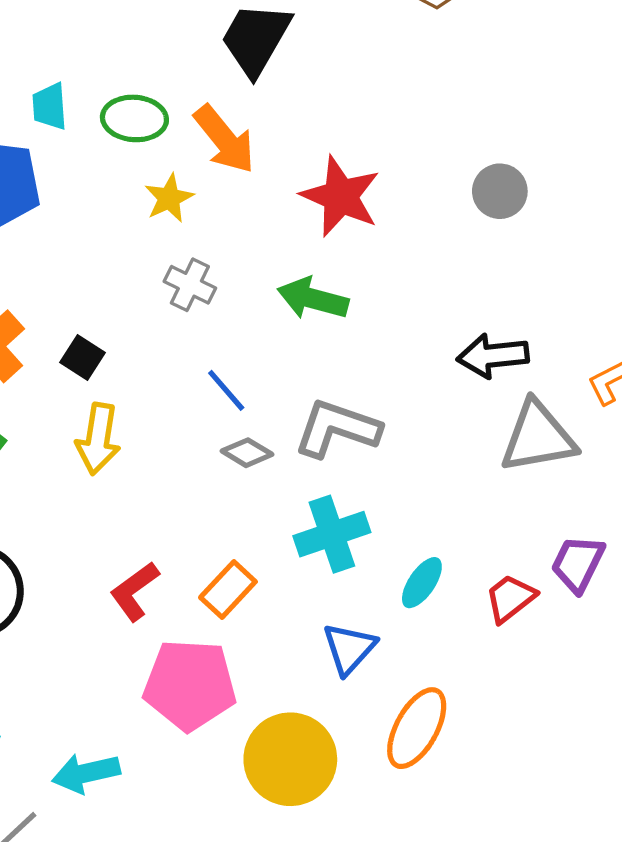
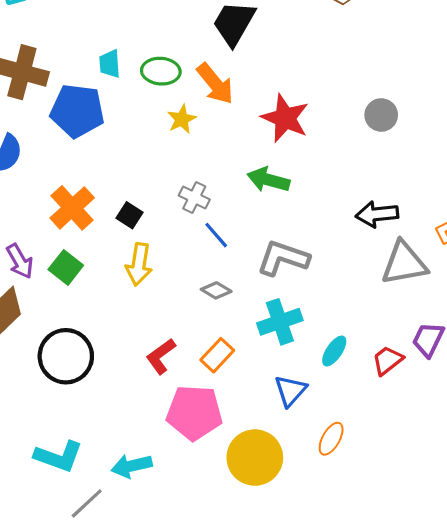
gray cross: (190, 285) -> (194, 197), moved
gray diamond: (247, 453) -> (216, 290), moved
orange ellipse: (417, 728) -> (331, 439), size x0.7

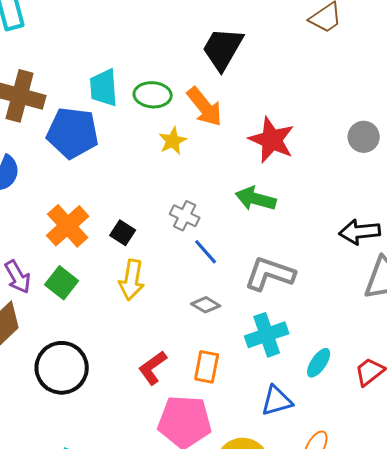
cyan trapezoid: (110, 64) -> (104, 88), size x1.4
orange rectangle: (217, 355) -> (207, 367), turned -32
blue triangle: (290, 391) -> (277, 401), turned 32

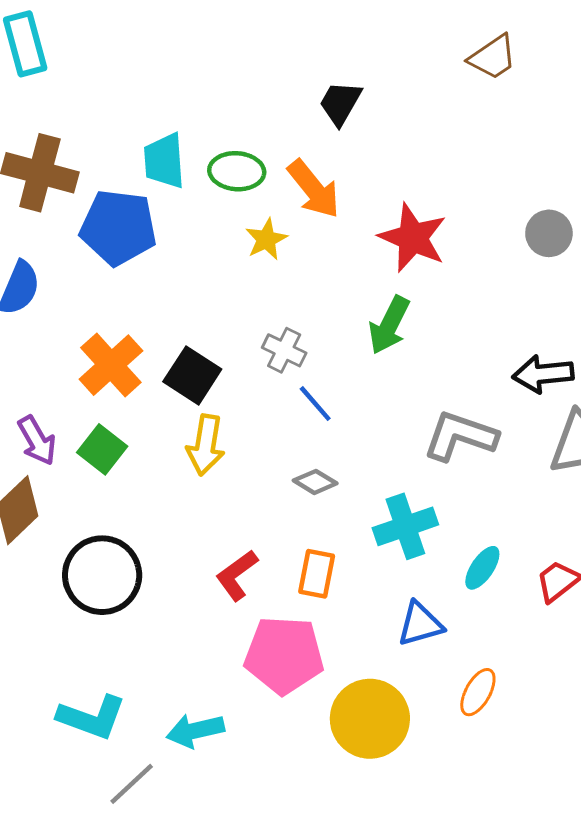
black trapezoid: (223, 49) -> (340, 103), size x0.7
green arrow: (256, 199) -> (389, 325), turned -78
black square: (123, 233) -> (192, 375), size x1.5
gray L-shape: (270, 274) -> (460, 436), moved

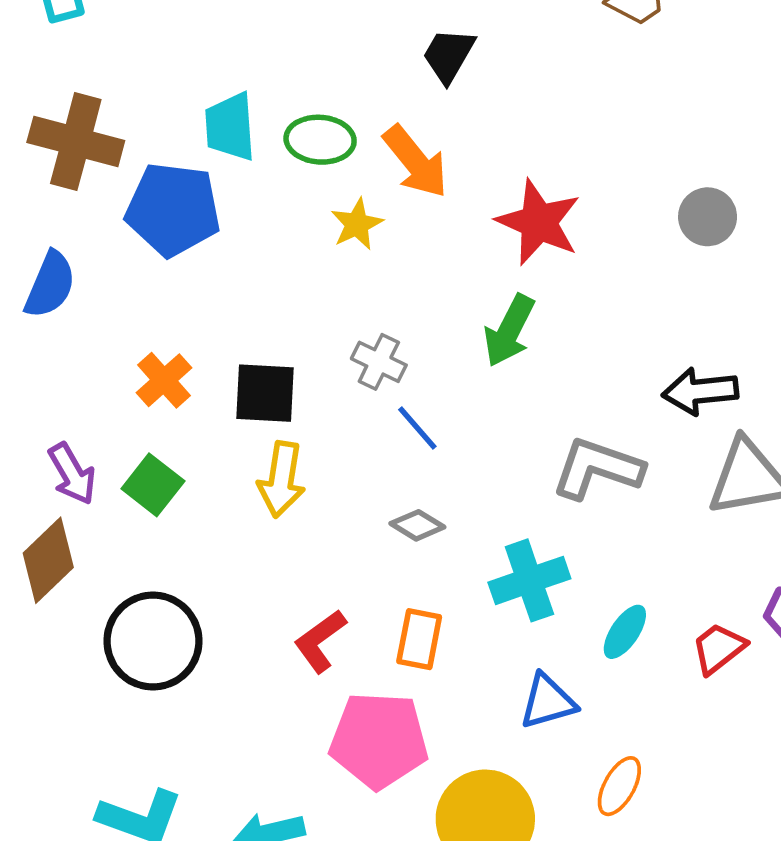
orange cross: (111, 365) -> (164, 380), size x0.7
black square: (192, 375) -> (265, 393), turned -30

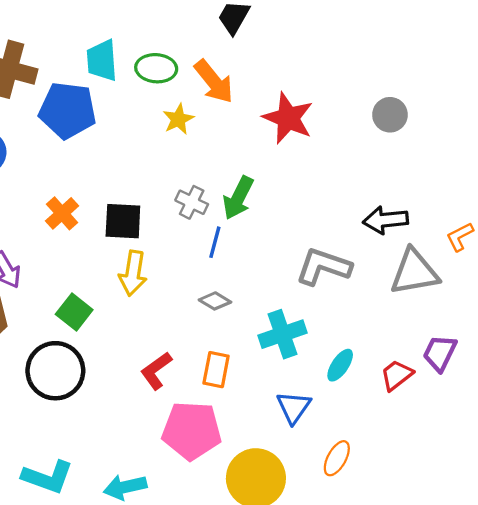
green arrow: (509, 331) -> (238, 198), moved
blue line: (417, 428) -> (215, 242), turned 56
green square: (153, 485) -> (74, 312), moved
blue triangle: (548, 702) -> (294, 407), turned -39

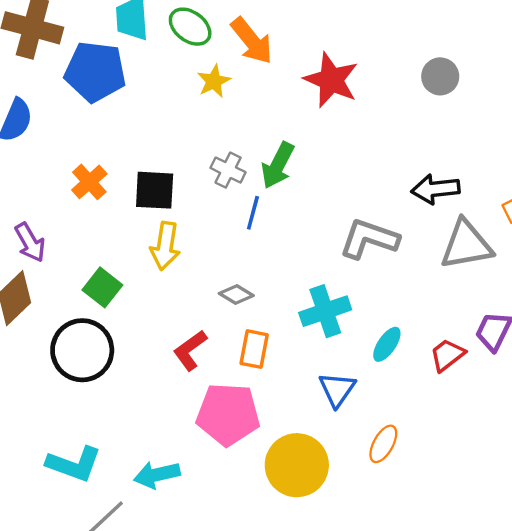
green ellipse: (156, 68) -> (190, 27), turned 33
gray diamond: (215, 301) -> (236, 295), moved

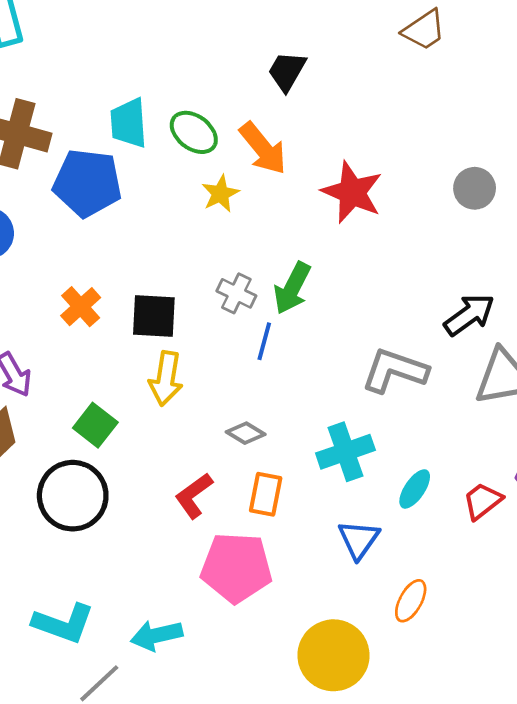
black arrow: (435, 189) -> (469, 315), turned 150
yellow circle: (297, 465) -> (333, 655), moved

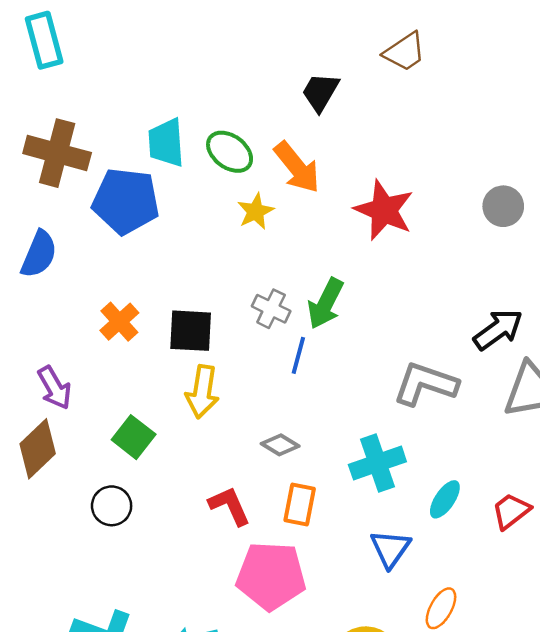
brown trapezoid: (424, 30) -> (405, 52), moved
black circle: (73, 496) -> (112, 506), size x0.6
red L-shape: (194, 496) -> (230, 506), turned 102

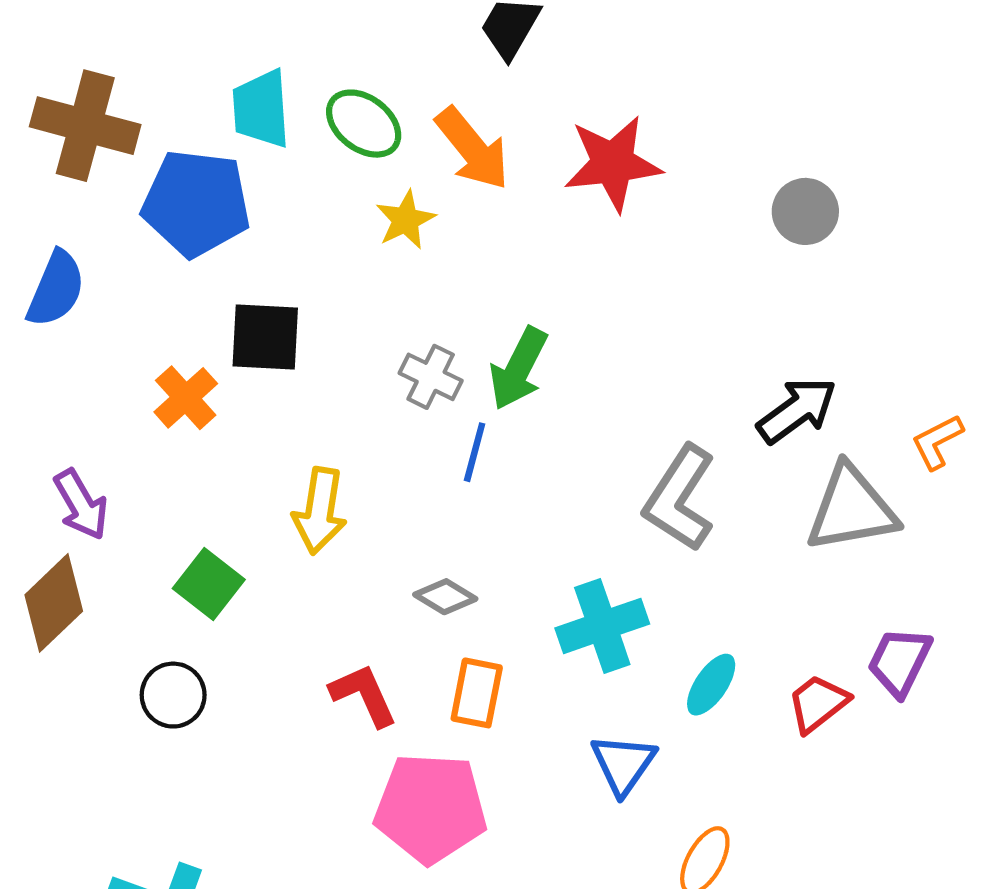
red star: (384, 210) -> (613, 163), moved, turned -30
black square: (191, 331) -> (265, 337), moved
gray L-shape: (425, 384) -> (680, 498), turned -76

